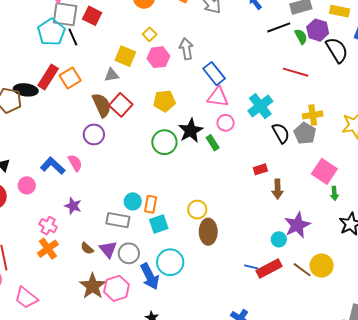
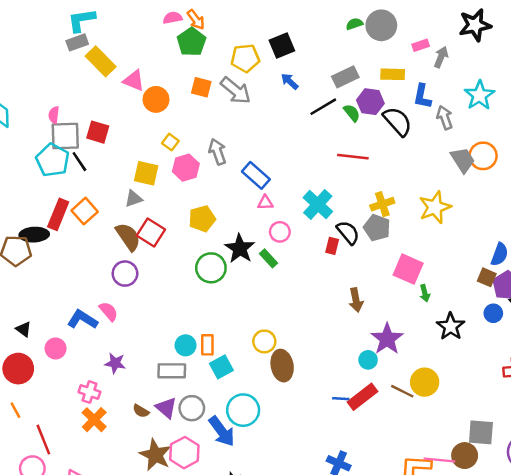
pink triangle: (218, 97) -> (265, 203), size x0.6
red rectangle: (260, 169) -> (332, 246), moved, turned -48

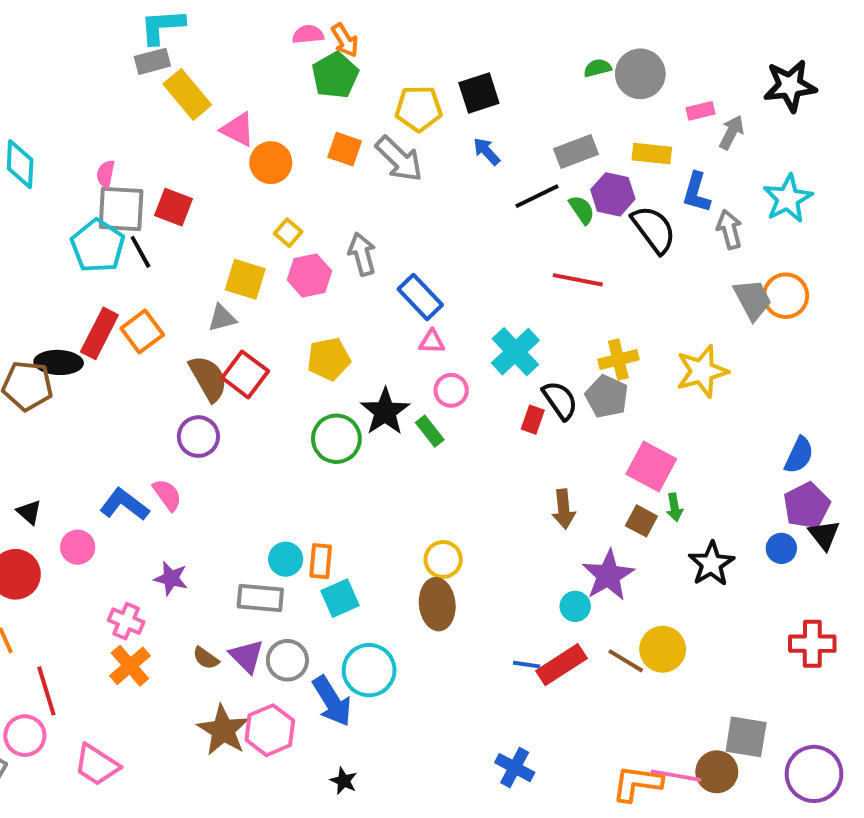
brown square: (487, 277) -> (641, 521), moved
yellow circle: (264, 341) -> (443, 559), moved

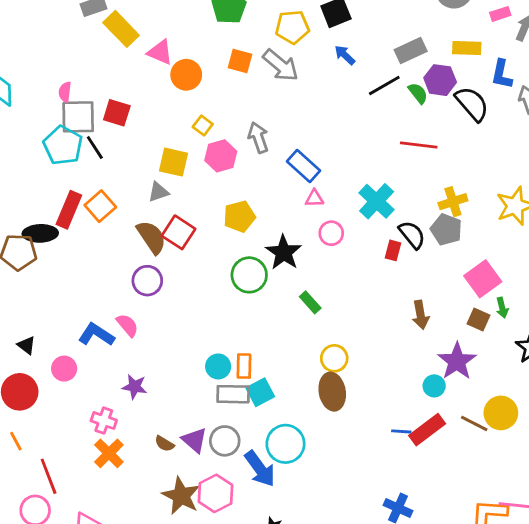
green rectangle: (430, 431) -> (310, 302), moved
pink square: (651, 467) -> (483, 279), turned 30
gray rectangle: (260, 598) -> (233, 394), moved

